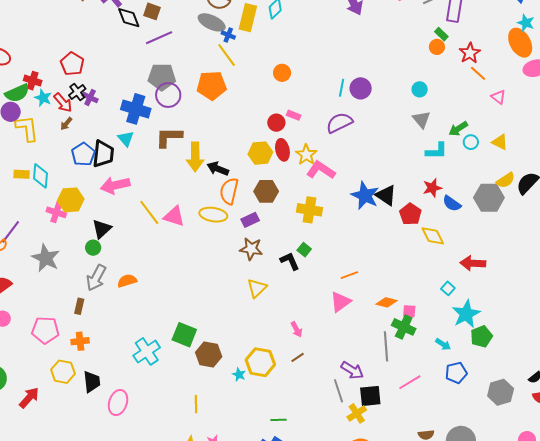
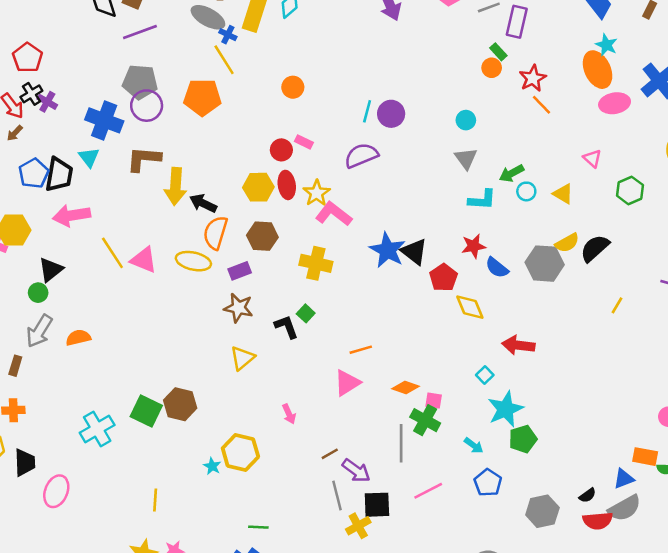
pink triangle: (498, 97) -> (592, 158), moved
brown hexagon: (209, 355) -> (180, 404), moved
brown line: (298, 357) -> (330, 454), moved
blue pentagon: (456, 373) -> (488, 483), turned -30

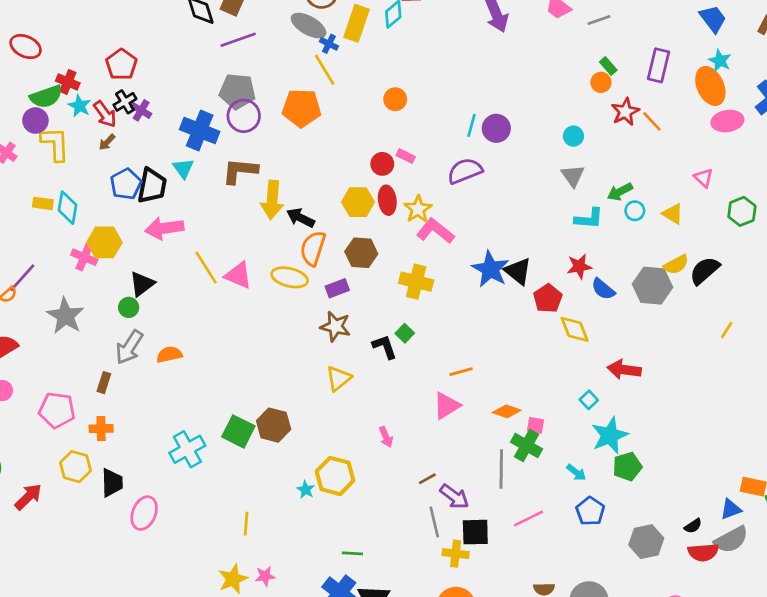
purple rectangle: (517, 22) -> (659, 65), moved
red star: (533, 78) -> (625, 112), moved
yellow cross: (358, 526) -> (456, 554), turned 35

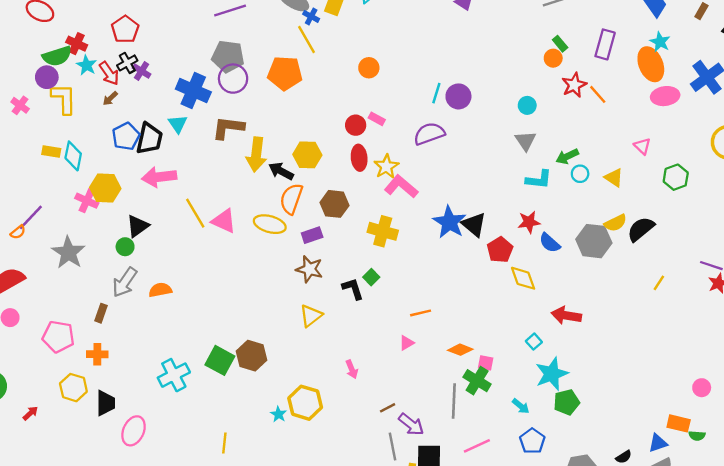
yellow hexagon: (358, 202) -> (307, 155), moved
pink triangle: (447, 406) -> (407, 343), size x0.6
red arrow: (28, 497) -> (30, 413), size x0.6

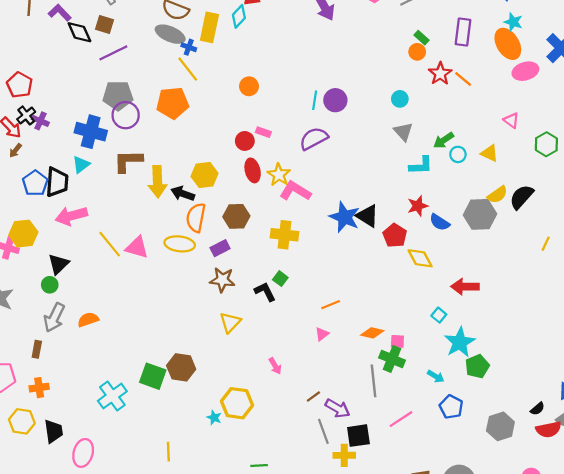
cyan triangle: (178, 124) -> (81, 164), turned 36

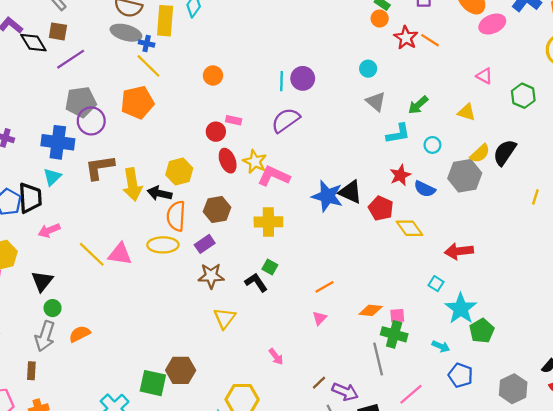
cyan circle: (458, 154) -> (432, 145), moved
pink arrow: (71, 216) -> (49, 230), size x0.7
green circle: (50, 285) -> (53, 308), moved

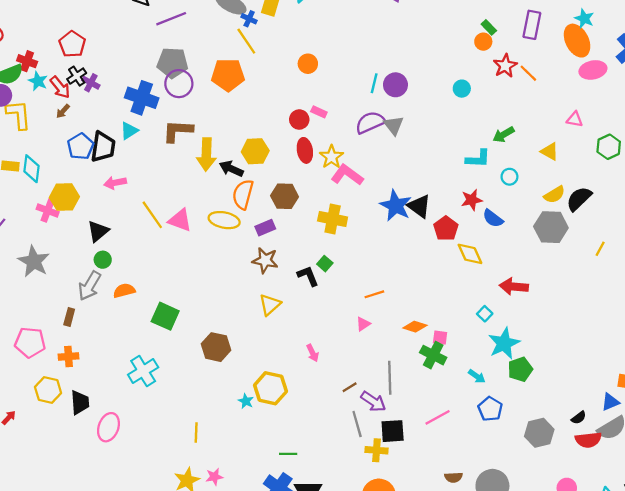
pink triangle: (484, 76) -> (575, 119), turned -30
gray triangle: (376, 102) -> (394, 125), moved
gray hexagon: (465, 176) -> (551, 227), moved
gray line: (378, 359) -> (390, 378), moved
green square: (153, 383) -> (165, 316), moved

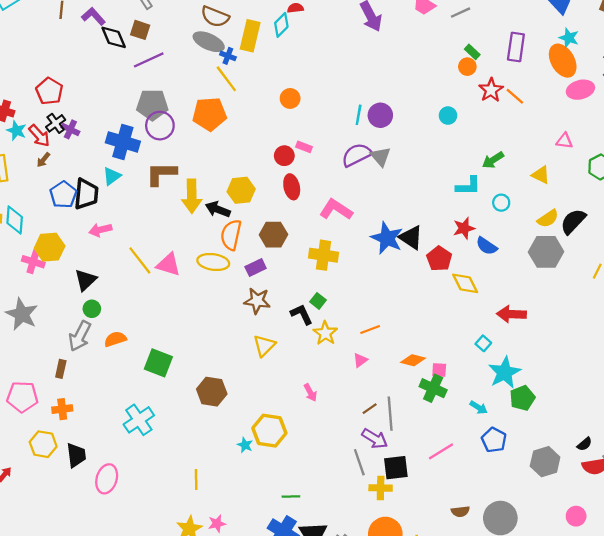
yellow star: (331, 157) -> (325, 333), moved
brown line: (350, 387) -> (370, 409), moved

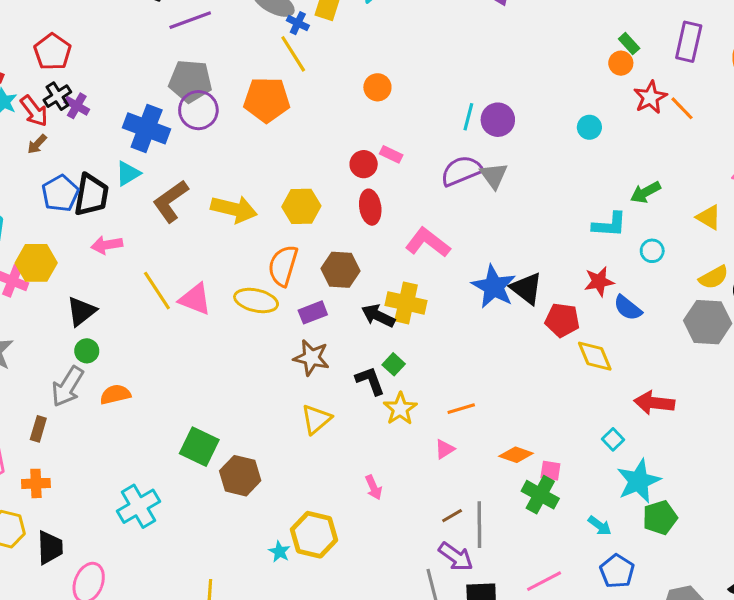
brown L-shape: (161, 174) -> (171, 201), moved, turned -40
yellow arrow: (192, 196) -> (234, 209), turned -80
black arrow: (218, 209) -> (378, 316), moved
red pentagon: (439, 259) -> (562, 320), turned -30
green square: (158, 363) -> (199, 447), moved

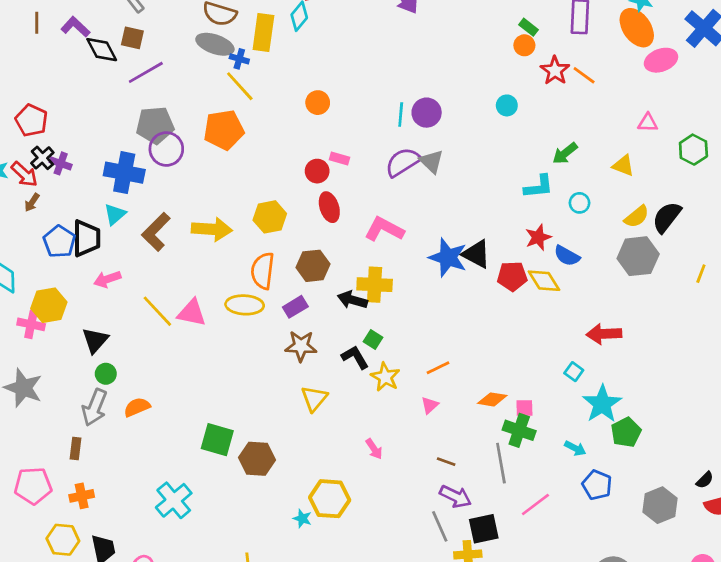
yellow diamond: (595, 356) -> (544, 281), moved
brown line: (452, 516) -> (446, 462), turned 60
gray line: (479, 525) -> (501, 463), moved

